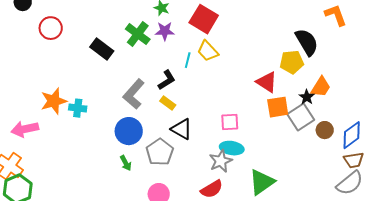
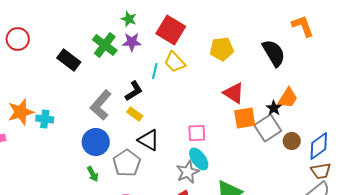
yellow pentagon: (292, 62) -> (222, 49), moved
cyan ellipse: (232, 148) -> (199, 159), turned 45

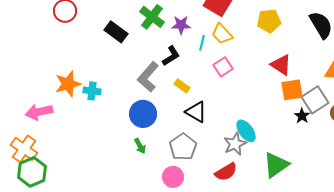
purple star: (132, 42) -> (181, 25), moved
black L-shape: (134, 91) -> (171, 56), moved
black star: (274, 108) -> (302, 116), moved
pink square: (197, 133) -> (223, 67), moved, turned -30
gray pentagon: (127, 163) -> (183, 147), moved

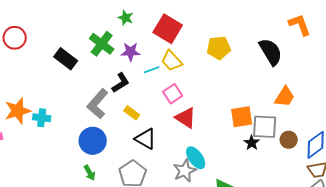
cyan line: (202, 43) -> (152, 70), turned 56
red triangle: (281, 65) -> (186, 118), moved
gray square: (315, 100) -> (265, 127), turned 36

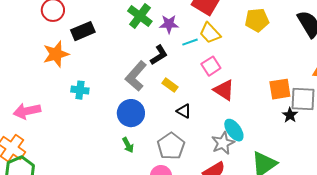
black rectangle: (66, 59) -> (83, 31), moved, turned -60
orange star: (18, 111) -> (56, 54), moved
black triangle: (146, 139) -> (184, 111), size x0.7

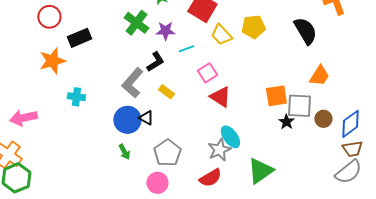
yellow trapezoid: (210, 33) -> (221, 35), moved
black triangle: (184, 111) -> (146, 118), moved

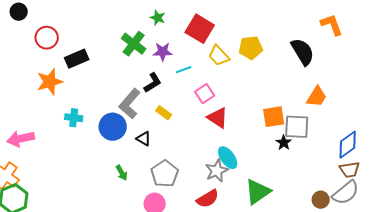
brown circle: (323, 119) -> (321, 200), moved
blue circle: (127, 120) -> (113, 127), moved

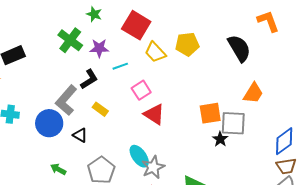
cyan ellipse: (228, 158) -> (139, 156), moved
green arrow: (122, 173) -> (58, 169), turned 147

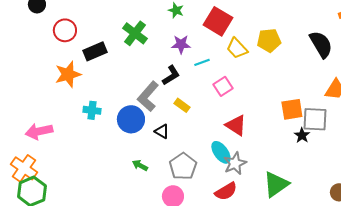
green cross: (70, 40) -> (135, 33), moved
red triangle: (154, 114) -> (236, 125), moved

